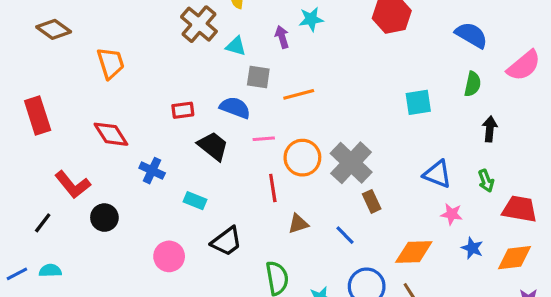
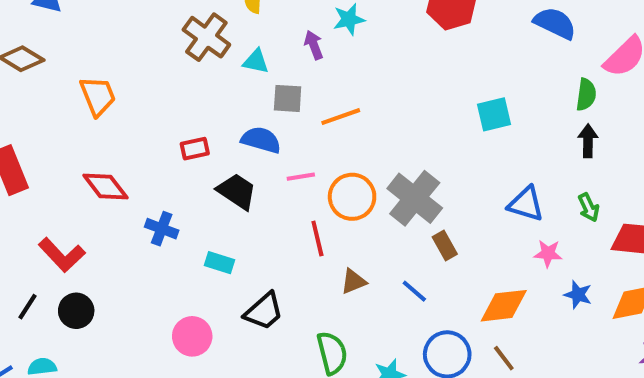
green semicircle: (473, 84) -> (586, 95), moved
black circle: (104, 218) -> (76, 311), moved

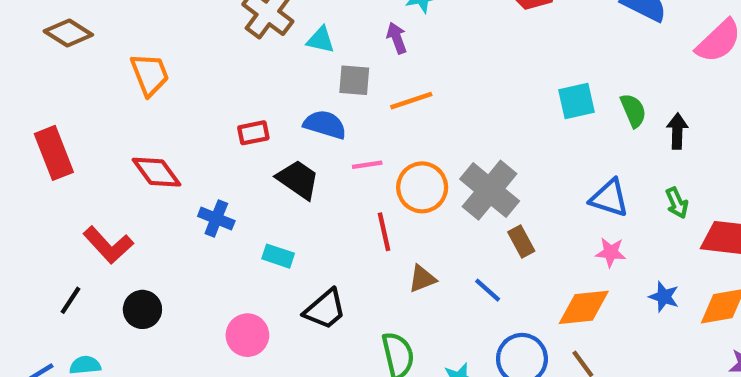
purple arrow: (314, 45) -> (397, 38), moved
green semicircle: (586, 95) -> (633, 110), moved, turned -32
pink star: (548, 253) -> (611, 252), moved
black circle: (76, 311) -> (142, 309), moved

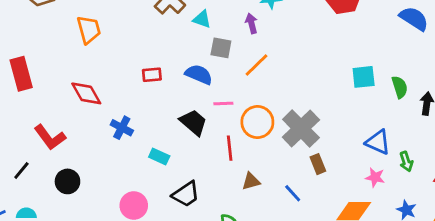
orange line: (411, 101) -> (256, 65), turned -32
black trapezoid: (298, 180) -> (193, 122), moved
green arrow: (677, 203) -> (406, 162), moved

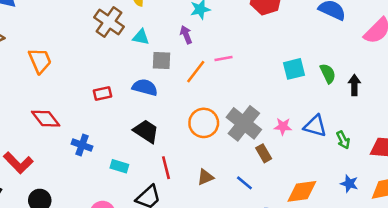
pink line: (223, 104) -> (224, 58), moved
red line: (230, 148) -> (166, 168), moved
pink star: (375, 177) -> (283, 126), moved

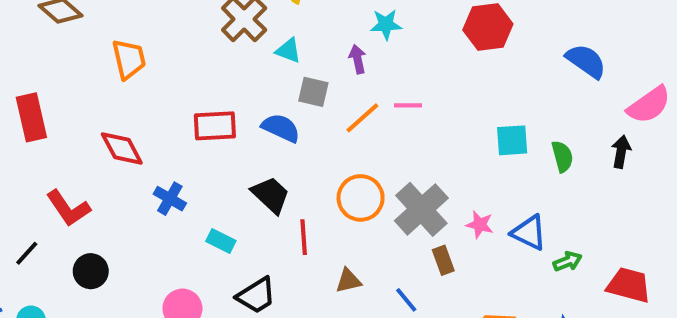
black arrow: (354, 85) -> (621, 152), moved
red rectangle: (103, 93) -> (215, 126), size x1.5
green arrow: (343, 140) -> (567, 261), turned -96
red line: (166, 168) -> (304, 237), moved

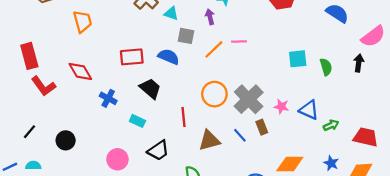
black trapezoid: (271, 195) -> (150, 89), moved
red L-shape: (68, 208) -> (43, 86), moved
brown triangle: (348, 281) -> (209, 140), size x1.5
blue line: (406, 300) -> (240, 135), moved

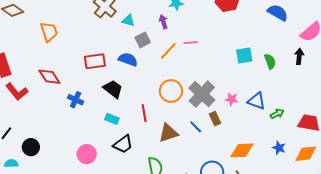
gray square: (186, 36) -> (143, 40), turned -35
cyan rectangle: (137, 121) -> (112, 119), moved
black circle: (66, 140) -> (31, 147), moved

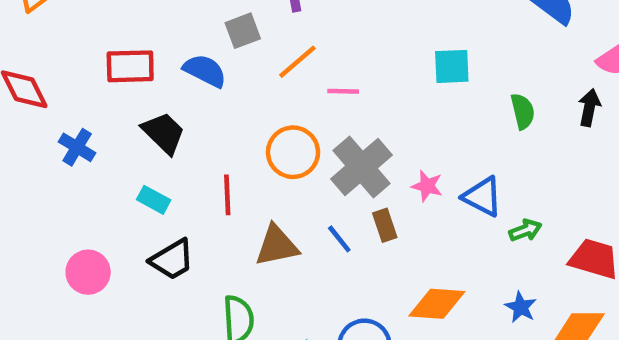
pink line: (191, 43) -> (343, 91), moved
cyan square: (244, 56) -> (452, 66), moved

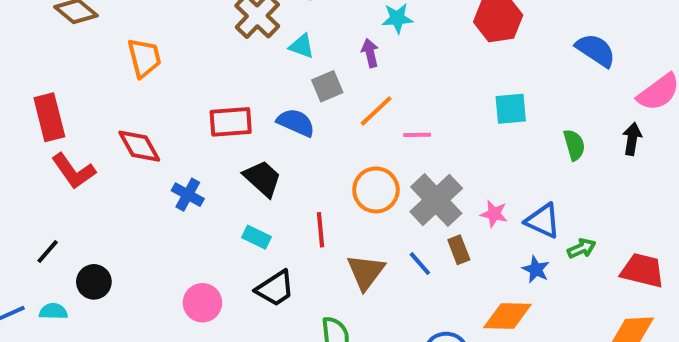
brown triangle: (277, 246) -> (366, 272), turned -39
blue star: (521, 307) -> (536, 269), moved

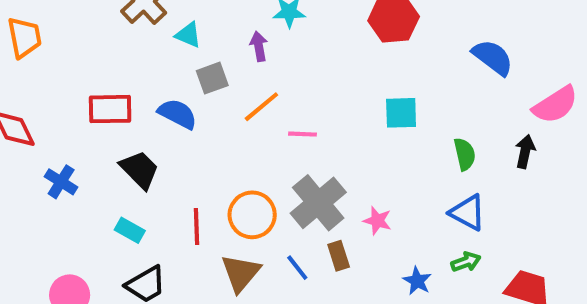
orange circle: (376, 190) -> (252, 215), moved
blue triangle: (543, 221) -> (468, 213), moved

